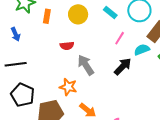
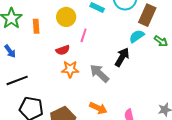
pink line: (120, 38) -> (84, 35), moved
gray arrow: (86, 65) -> (99, 73), moved
orange star: (68, 87) -> (70, 69), moved

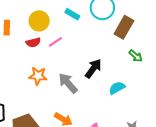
pink line: (84, 35) -> (55, 42), turned 32
cyan semicircle: (137, 36) -> (117, 88), moved
red semicircle: (63, 50) -> (33, 42), moved

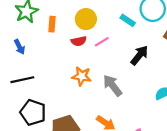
cyan rectangle: (72, 14) -> (128, 20), moved
black arrow: (93, 69) -> (139, 55), moved

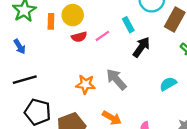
yellow circle: (86, 19) -> (73, 15), moved
cyan rectangle: (128, 20) -> (128, 25), moved, turned 32
orange star: (82, 76) -> (85, 84), moved

